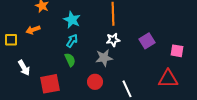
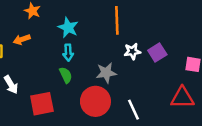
white star: (113, 40) -> (132, 51), moved
cyan arrow: (72, 41) -> (68, 53), turned 144
red circle: (95, 82) -> (95, 101), size x1.6

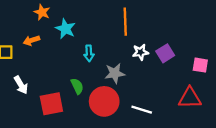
cyan star: (68, 28) -> (65, 29), moved
cyan arrow: (68, 53) -> (89, 53), moved
green semicircle: (66, 75) -> (77, 86), moved
white line: (134, 110) -> (142, 110), turned -48

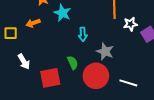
white star: (141, 52) -> (130, 24), moved
gray star: (115, 73) -> (105, 51), turned 30

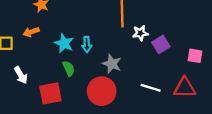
cyan star: (62, 13) -> (64, 43), moved
green semicircle: (73, 63) -> (69, 68), moved
white line: (128, 83) -> (151, 88), moved

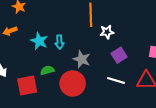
purple square: (161, 44) -> (119, 55), moved
green semicircle: (69, 68) -> (47, 70), moved, turned -80

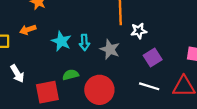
gray star: (82, 59) -> (110, 49), moved

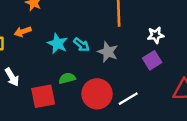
white star: (139, 31) -> (156, 35), moved
cyan arrow: (84, 42) -> (81, 45), turned -49
white line: (149, 86) -> (128, 99), moved, turned -48

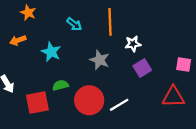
white star: (156, 35) -> (133, 44), moved
cyan arrow: (81, 45) -> (74, 24), moved

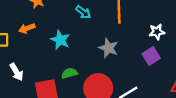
white star: (133, 44) -> (157, 32), moved

